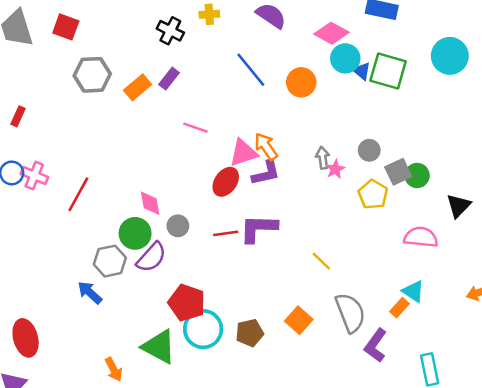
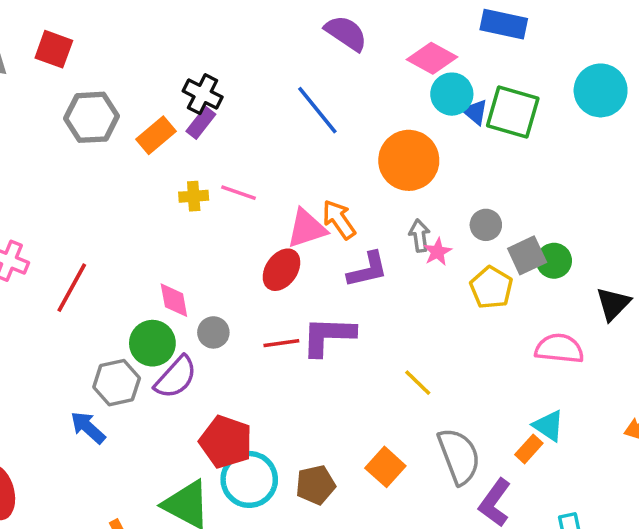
yellow cross: (209, 14) -> (194, 196), moved
black cross: (170, 31) -> (203, 94), moved
orange circle: (301, 82) -> (409, 160), moved, size x1.4
purple L-shape: (266, 173) -> (368, 270), moved

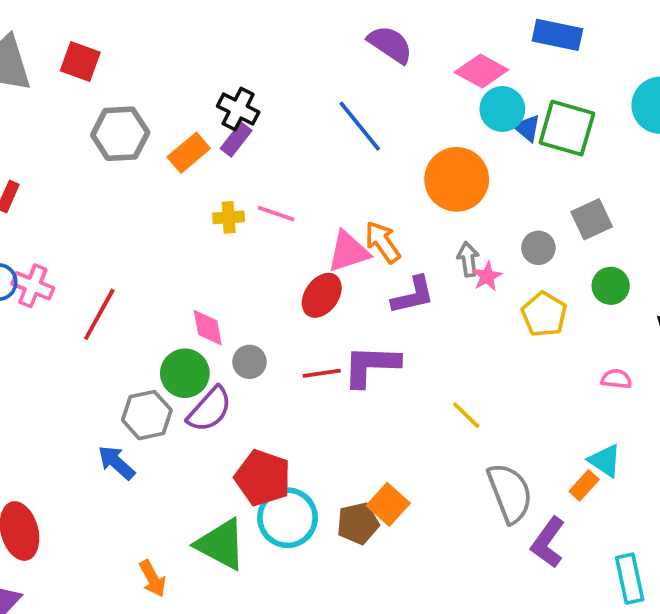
gray square: (527, 255) -> (592, 219), moved
pink semicircle: (559, 349) -> (616, 379), size x0.6
orange square: (385, 467) -> (388, 504), moved

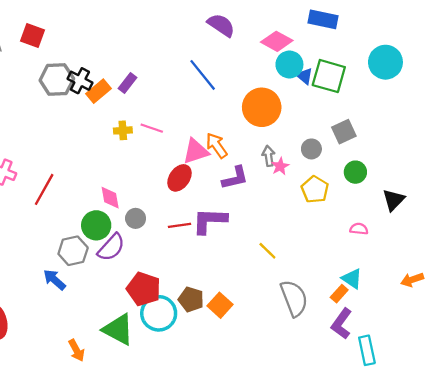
black cross: (238, 109) -> (80, 81), moved
brown pentagon: (358, 523) -> (191, 299), moved, turned 30
purple L-shape: (548, 542) -> (342, 324), moved

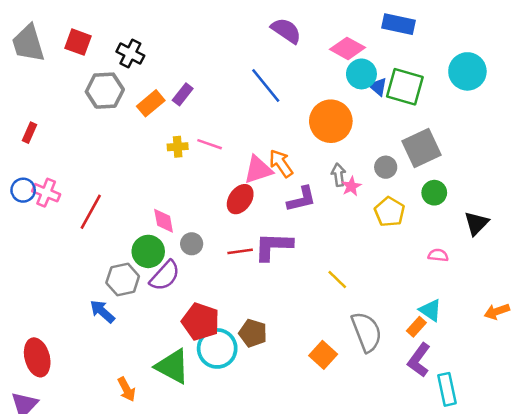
black cross: (80, 81) -> (130, 54), moved
gray square: (344, 132) -> (421, 148), size x1.4
orange square: (220, 305) -> (323, 355), moved

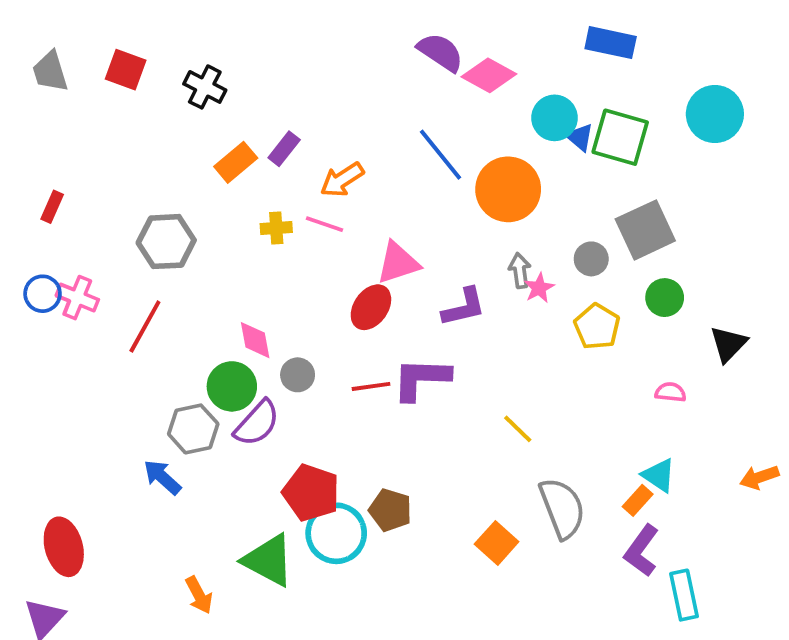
gray trapezoid: (28, 43) -> (50, 71), size x0.7
pink diamond: (347, 48) -> (489, 75), moved
blue line: (266, 85) -> (441, 155), moved
gray hexagon: (105, 91) -> (166, 242), moved
orange arrow: (281, 163) -> (342, 180), moved, turned -88

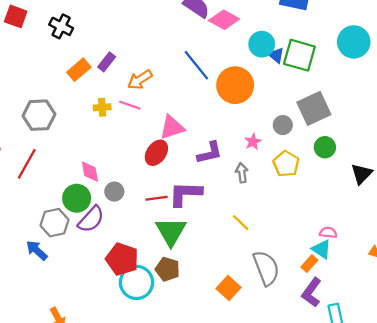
gray arrow: (520, 270) -> (242, 173), moved
pink semicircle: (670, 392) -> (328, 233), moved
green triangle: (269, 560) -> (171, 231), moved, turned 32

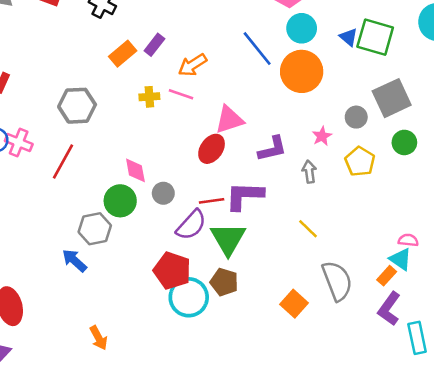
cyan circle: (262, 44) -> (302, 28), moved
purple semicircle: (91, 219) -> (191, 225), moved

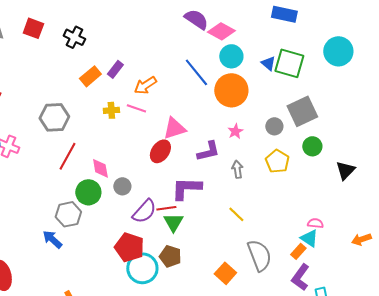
pink star: (322, 136) -> (235, 131), moved
red line: (63, 162) -> (67, 156), moved
red line: (212, 201) -> (166, 208), moved
green triangle: (228, 239) -> (173, 222), size x0.7

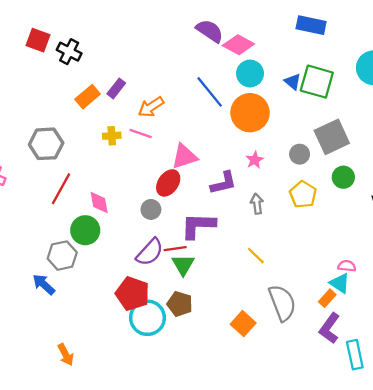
red square: (33, 28) -> (38, 40), moved
gray circle: (122, 186) -> (151, 209), moved

